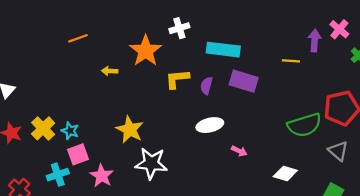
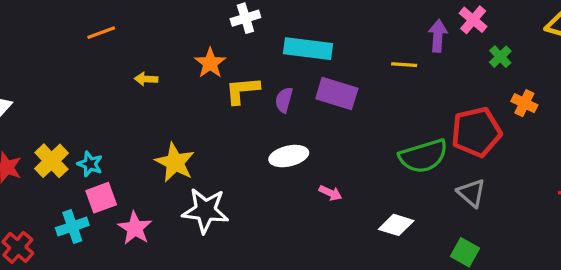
orange star: (146, 51) -> (210, 63), moved, size x0.7

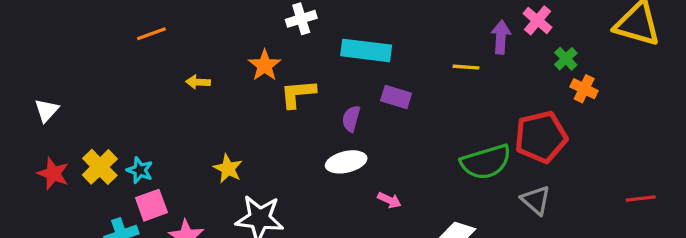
purple rectangle: (337, 94) -> (396, 97), size x0.7
purple semicircle: (284, 100) -> (351, 119), moved
orange cross: (524, 103) -> (584, 89), moved
yellow star: (175, 162) -> (228, 169), size x0.7

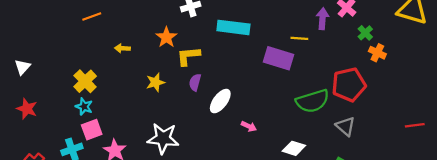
purple rectangle: (396, 97) -> (278, 58), moved, size x1.5
purple semicircle: (351, 119) -> (195, 82), moved
white ellipse: (346, 162) -> (220, 101), turned -40
yellow cross: (100, 167) -> (85, 81), moved
yellow star: (228, 169) -> (155, 82), moved, turned 30

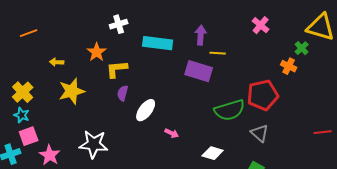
purple arrow: (322, 19) -> (201, 35), moved
green cross: (365, 33) -> (302, 48), moved
yellow star: (155, 82) -> (72, 91), moved, size x1.5

